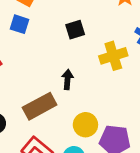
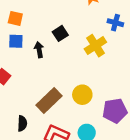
black arrow: (67, 79) -> (39, 50), moved
yellow circle: (85, 125) -> (82, 95), moved

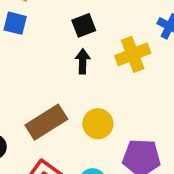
black arrow: (39, 50) -> (83, 61), moved

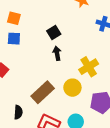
yellow cross: (133, 54) -> (89, 67), moved

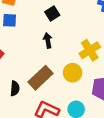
black arrow: (57, 53) -> (48, 41), moved
black semicircle: (18, 112) -> (15, 88), moved

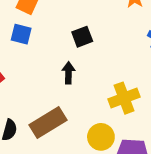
yellow circle: (73, 73) -> (101, 137), moved

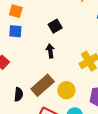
yellow circle: (101, 137) -> (66, 90), moved

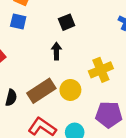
yellow circle: (66, 90) -> (70, 90), moved

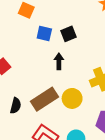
blue square: (18, 22) -> (44, 34), moved

